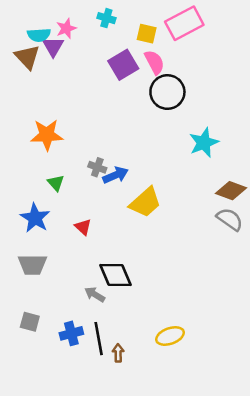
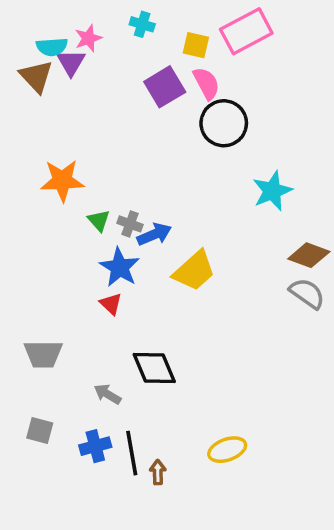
green triangle: (56, 183) -> (99, 220), moved
blue star: (35, 218) -> (120, 267), moved
gray arrow: (95, 294) -> (107, 394), moved

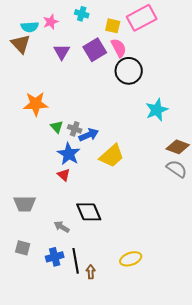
purple triangle: (71, 62) -> (62, 52), moved

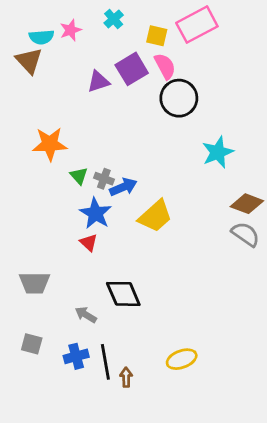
cyan cross: (82, 14) -> (114, 19), turned 32
purple triangle: (62, 52) -> (98, 81), moved, turned 42

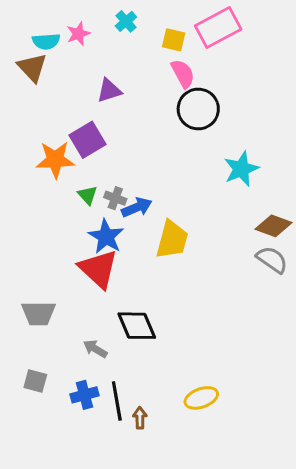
purple square: (132, 69) -> (88, 140), moved
yellow trapezoid: (155, 216) -> (172, 240), turned -33
red triangle: (89, 243) -> (98, 269), size x2.0

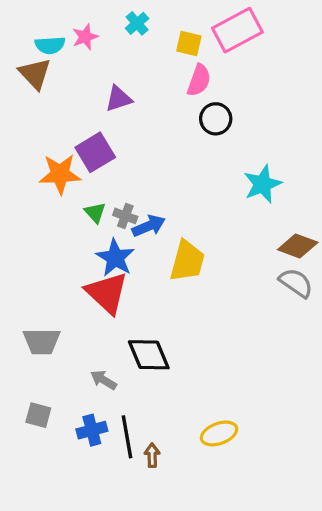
pink semicircle: (183, 74) -> (199, 80), turned 48
black circle: (198, 109) -> (216, 119), size x0.7

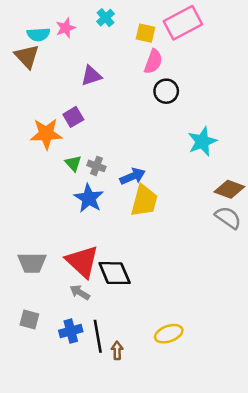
purple square: (95, 152) -> (73, 117), size x0.7
blue arrow: (149, 226) -> (133, 176), moved
red triangle: (107, 293) -> (82, 261), moved

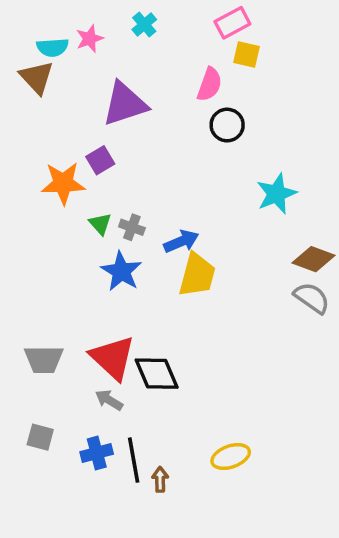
pink rectangle: (183, 23) -> (232, 23), moved, size x0.7
yellow square: (146, 33) -> (247, 54), moved
purple triangle: (91, 76) -> (125, 104), size x1.6

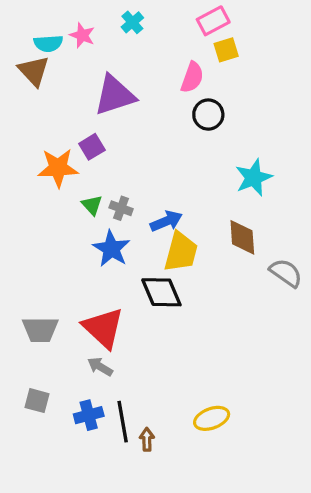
pink star: (90, 39) -> (82, 35), turned -30
yellow square: (247, 54) -> (226, 50), turned -30
brown diamond: (314, 259) -> (242, 237), moved, turned 66
black diamond: (157, 374) -> (161, 292), moved

